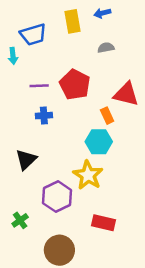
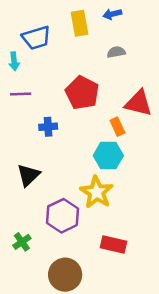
purple line: (39, 86) -> (21, 94), moved

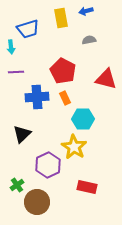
blue cross: (48, 127) -> (37, 97), size x1.6
orange rectangle: (117, 127) -> (65, 98), moved
brown circle: (65, 275) -> (37, 202), moved

